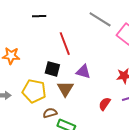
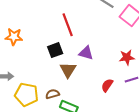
black square: (52, 69) -> (55, 50), turned -35
yellow pentagon: (34, 91) -> (26, 94), moved

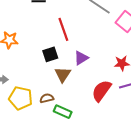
purple triangle: (86, 53) -> (81, 58), turned -49
red semicircle: (107, 85) -> (101, 91), size x1.6

